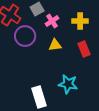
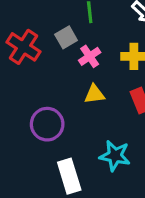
purple circle: (25, 36) -> (47, 124), moved

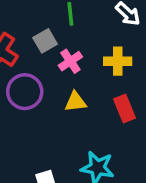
purple circle: (47, 124) -> (25, 92), moved

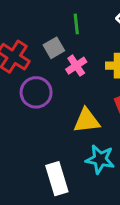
yellow triangle: (75, 102) -> (87, 121), moved, size x1.4

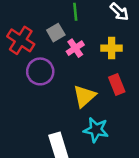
yellow triangle: (87, 121) -> (84, 96), turned -35

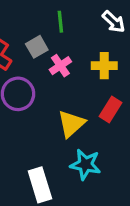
red rectangle: (117, 84) -> (111, 110), turned 54

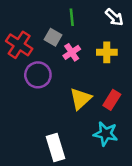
gray square: (37, 47) -> (53, 37), turned -30
red rectangle: (111, 110) -> (112, 100), moved
cyan star: (85, 164) -> (106, 134), moved

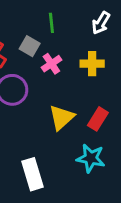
white arrow: (114, 17) -> (101, 23), turned 78

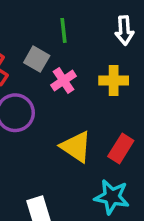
white arrow: (101, 23) -> (124, 30), turned -35
yellow triangle: (62, 117) -> (76, 147), turned -44

